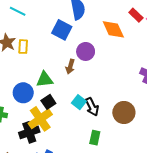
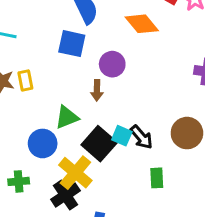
black square: (48, 102) -> (99, 144), moved, size x1.6

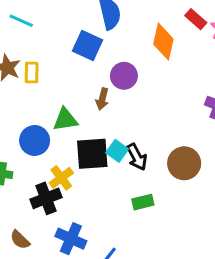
orange diamond: (142, 24) -> (163, 42), turned 40
black square: (99, 144) -> (92, 154), turned 32
yellow cross: (75, 173) -> (61, 178), size x0.7
green rectangle: (157, 178) -> (143, 202), turned 66

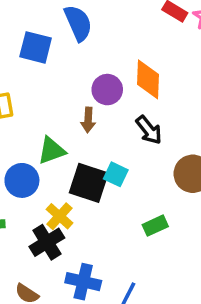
orange diamond: (163, 42) -> (148, 79), moved
blue square: (87, 45) -> (36, 47), moved
black square: (92, 154) -> (89, 183), turned 33
black arrow: (137, 157) -> (149, 130), moved

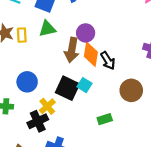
orange diamond: (148, 79) -> (91, 54), moved
brown arrow: (88, 120) -> (72, 50), size x1.6
green triangle: (52, 151) -> (47, 29), moved

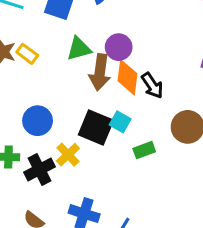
green triangle: (47, 29) -> (79, 49), moved
yellow rectangle: (22, 35) -> (27, 54), turned -48
green rectangle: (105, 119) -> (144, 150), moved
black cross: (38, 121) -> (39, 170), moved

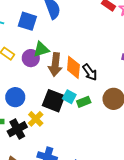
purple circle: (119, 47) -> (31, 58), moved
green rectangle: (144, 150) -> (84, 102), moved

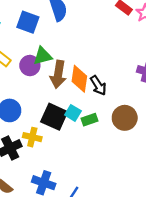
yellow cross: (36, 119) -> (32, 137), turned -35

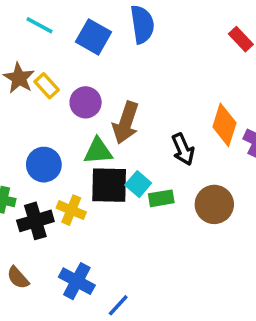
green triangle: (43, 56) -> (98, 151), moved
orange diamond: (79, 79) -> (224, 125), moved
black square: (54, 117) -> (109, 185), turned -32

